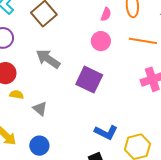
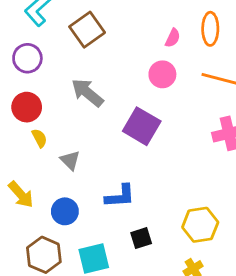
yellow semicircle: (17, 95) -> (39, 138), turned 48
blue L-shape: (106, 132) -> (120, 196), moved, turned -35

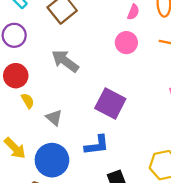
purple square: (142, 126) -> (110, 104), moved
blue circle: (65, 211) -> (52, 160), size x1.5

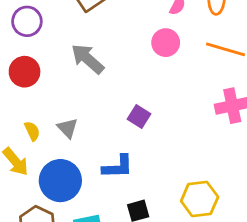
yellow semicircle: (28, 101) -> (32, 131), moved
purple square: (110, 104) -> (139, 117), size x0.6

